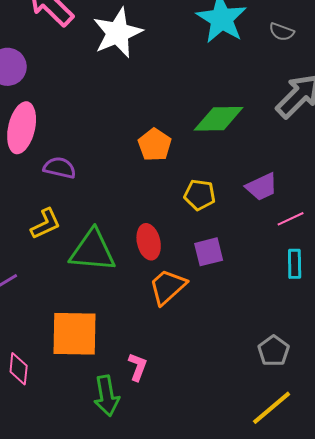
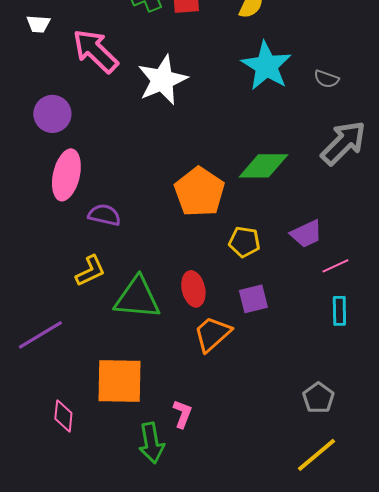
orange pentagon: (155, 145) -> (199, 192), size x1.5

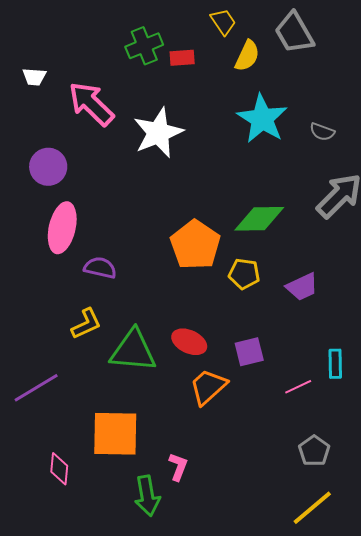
yellow pentagon: (244, 242) -> (244, 274), moved
pink line: (335, 266) -> (298, 387), moved
red ellipse: (193, 289) -> (189, 342), turned -52

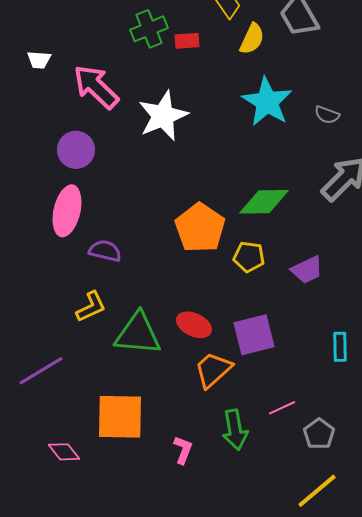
purple circle: (48, 167) -> (76, 150), moved
purple square: (249, 352) -> (254, 335), size x1.4
pink line: (298, 387) -> (282, 408), moved
pink diamond: (59, 469) -> (64, 452), turned -44
green arrow: (147, 496) -> (235, 430), moved

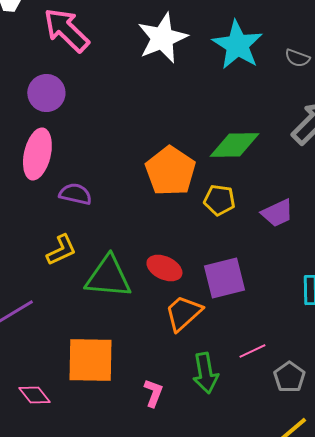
white star: (163, 116) -> (162, 38), moved

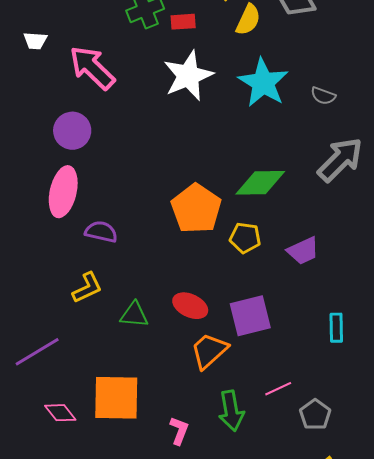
green triangle: (108, 277) -> (134, 315), size x0.6
pink diamond: (34, 395) -> (60, 413), moved

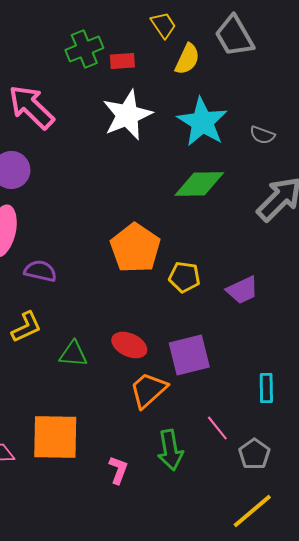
green diamond: (260, 183) -> (199, 184), moved
cyan rectangle: (336, 328) -> (266, 388), moved
pink line: (278, 389) -> (217, 428), turned 76

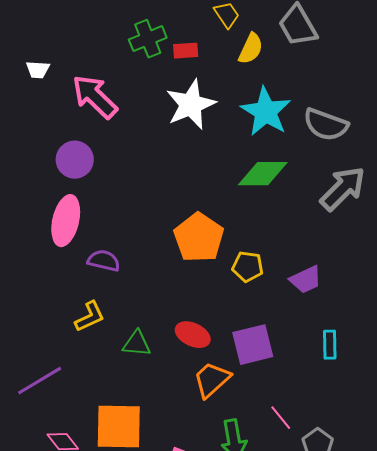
gray semicircle: (262, 135) -> (326, 125), size x1.8
cyan rectangle: (266, 388) -> (330, 345), moved

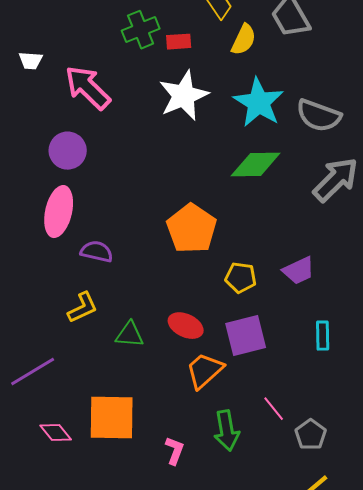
yellow pentagon: (248, 267) -> (241, 278), moved

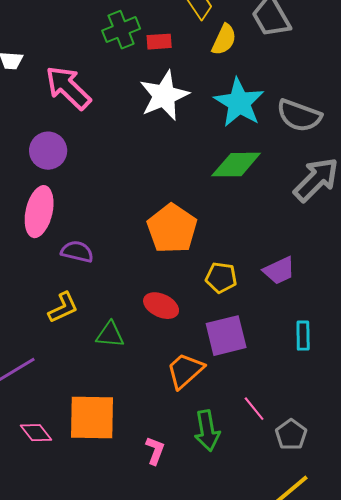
red ellipse: (186, 326) -> (161, 306), moved

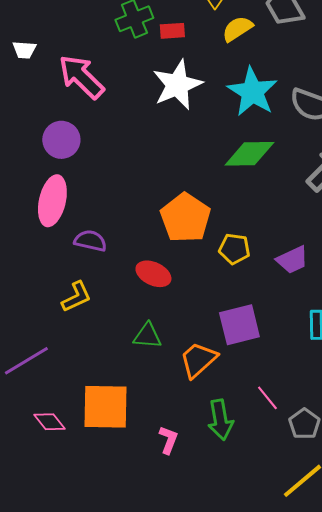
yellow semicircle: (224, 40) -> (237, 29), turned -148
yellow pentagon: (221, 278) -> (234, 249), moved
red ellipse: (161, 306) -> (153, 274), moved
green triangle: (110, 335) -> (147, 336), moved

